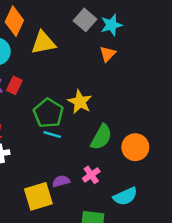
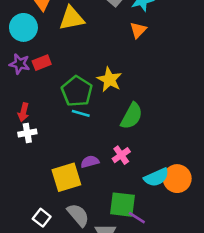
red rectangle: (14, 85) -> (42, 63), turned 42
orange circle: (135, 147) -> (177, 179), moved

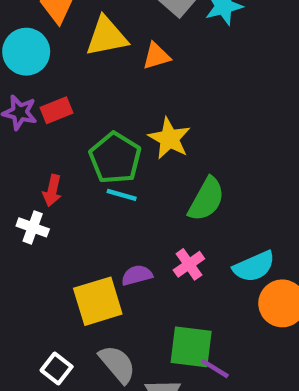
orange triangle: (138, 30) -> (156, 56), moved, turned 30
red arrow: (23, 112) -> (52, 191), moved
white cross: (27, 133) -> (33, 227), turned 30
cyan semicircle: (156, 177) -> (254, 267), moved

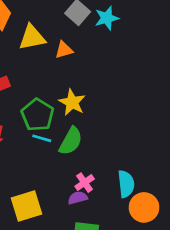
green semicircle: (206, 199) -> (71, 141), moved
cyan semicircle: (254, 267) -> (126, 184), turned -72
purple semicircle: (137, 275) -> (78, 198), moved

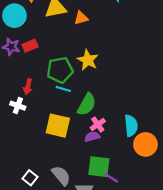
green pentagon: (38, 115) -> (60, 70), turned 30
green semicircle: (71, 141) -> (87, 104), moved
yellow square: (27, 206) -> (58, 126), moved, turned 30

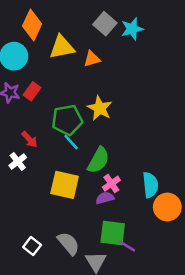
red rectangle: (30, 46) -> (32, 91), turned -32
red arrow: (28, 87) -> (29, 139), turned -56
cyan line: (63, 89) -> (71, 142), turned 32
white cross: (18, 106) -> (18, 162), turned 32

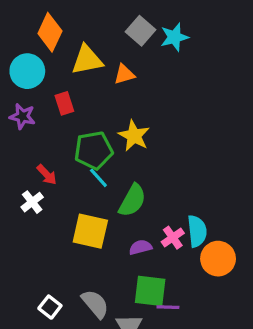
red rectangle: (32, 91) -> (64, 103), moved, turned -54
pink cross: (111, 184) -> (173, 238), moved
purple line: (127, 246) -> (168, 307), turned -30

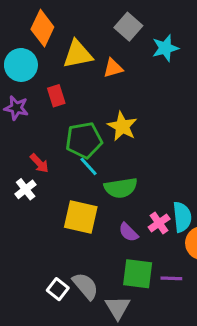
cyan star: (174, 37) -> (165, 48), moved
green semicircle: (132, 200) -> (121, 188), turned 52
purple semicircle: (140, 247) -> (128, 232), turned -120
white square: (50, 307) -> (58, 289), moved
purple line: (168, 307) -> (171, 278), moved

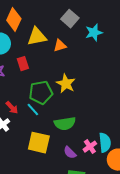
cyan line: (88, 166) -> (33, 110), moved

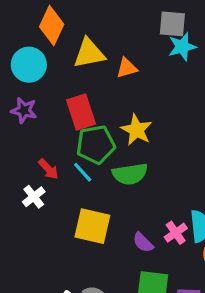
gray square: (70, 19) -> (172, 24), moved, turned -36
red rectangle: (23, 64) -> (81, 112), moved, size x1.5
green semicircle: (65, 124) -> (130, 174), moved

